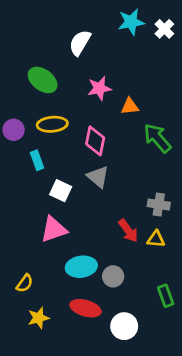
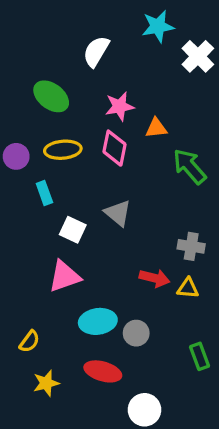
white cross: (164, 29) -> (198, 56), moved, size x1.4
pink diamond: (95, 141) -> (115, 148), moved
red arrow: (128, 231) -> (155, 278), turned -40
white circle: (124, 326) -> (145, 410), moved

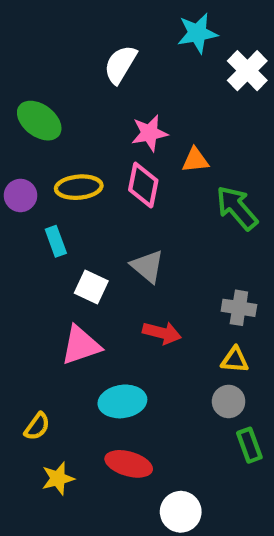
green ellipse: (51, 96) -> (39, 121), moved
red arrow: (155, 278) -> (162, 333), moved
gray circle: (136, 333) -> (229, 401), moved

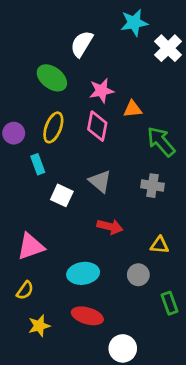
green ellipse: (39, 121) -> (52, 78), moved
yellow ellipse: (79, 187) -> (53, 127), turned -64
gray cross: (239, 308) -> (152, 186), moved
pink triangle: (81, 345) -> (31, 246), moved
gray circle: (229, 401) -> (138, 275), moved

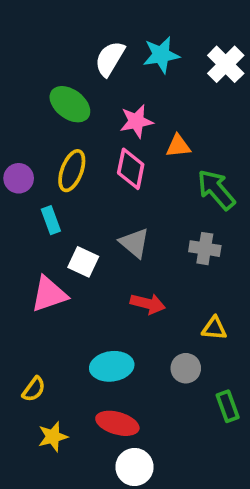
cyan star: (134, 23) -> (161, 55), moved
pink triangle: (31, 246) -> (49, 294), moved
white circle: (123, 348) -> (134, 467), moved

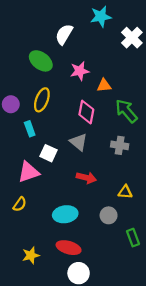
cyan star: (161, 55) -> (101, 17), moved
pink diamond: (131, 169) -> (86, 112), moved
yellow semicircle: (34, 389) -> (20, 204), moved

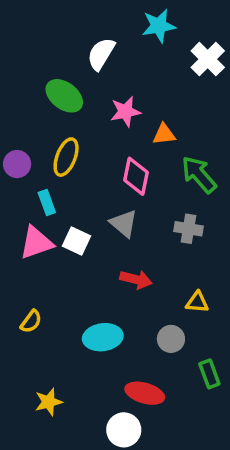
pink triangle: (29, 172) -> (36, 243), moved
red ellipse: (69, 248) -> (145, 393), moved

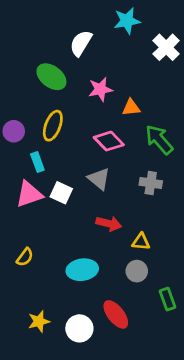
pink diamond: (136, 176) -> (109, 141), turned -56
yellow triangle: (197, 302) -> (141, 242), moved
red ellipse: (145, 393) -> (116, 314), turned 36
white circle: (124, 430) -> (79, 328), moved

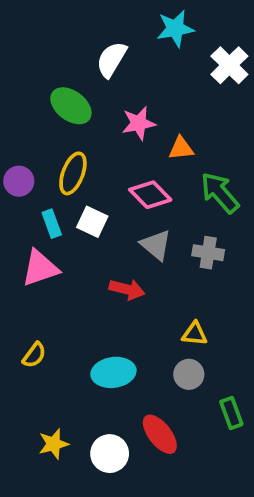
gray triangle: (99, 179) -> (156, 245), moved
white square: (61, 193) -> (92, 222), moved
red arrow: (109, 224) -> (127, 289), moved

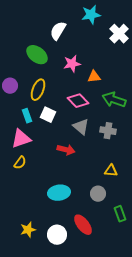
purple circle: (19, 181) -> (10, 86), moved
green arrow: (220, 193) -> (114, 100), turned -30
yellow triangle: (195, 334) -> (111, 171), moved
yellow semicircle: (34, 355) -> (20, 163), moved

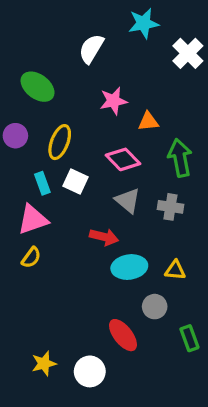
green ellipse: (37, 55) -> (38, 87), moved
green arrow: (114, 100) -> (180, 158), turned 60
cyan ellipse: (59, 193) -> (129, 267), moved
red ellipse: (83, 225) -> (123, 335), moved

